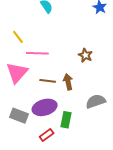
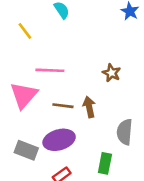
yellow line: (18, 37) -> (25, 31), moved
gray semicircle: (96, 101) -> (125, 132), turned -66
green rectangle: (66, 120) -> (105, 163), moved

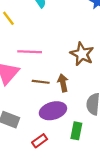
brown star: (111, 73) -> (82, 54), size x1.5
purple ellipse: (59, 140) -> (53, 111), moved

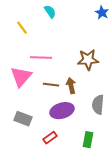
brown star: (82, 54) -> (88, 60), turned -30
green rectangle: (76, 131) -> (88, 140), moved

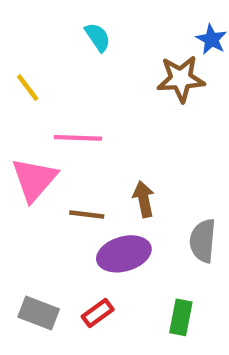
yellow line: (22, 28) -> (28, 88), moved
brown star: (88, 60) -> (181, 79), moved
brown line: (51, 85) -> (87, 214), moved
gray rectangle: (23, 119) -> (39, 313), moved

